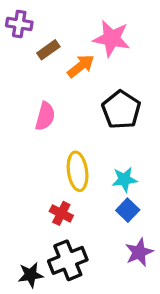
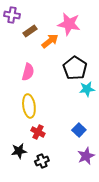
yellow ellipse: (78, 171) -> (29, 106), moved
cyan star: (124, 179) -> (87, 89), moved
black cross: (68, 260) -> (42, 161), size x0.6
black star: (31, 275) -> (19, 151), moved

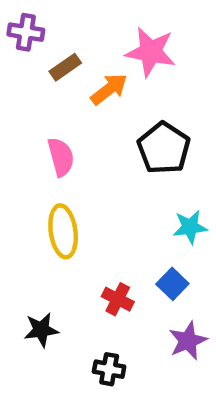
pink semicircle: (28, 72) -> (61, 157), turned -30
cyan star: (87, 89) -> (190, 227), moved
red cross: (38, 132) -> (118, 299), moved
black cross: (42, 161) -> (109, 369), moved, turned 32

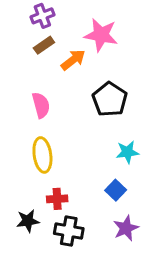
purple cross: (26, 32) -> (42, 16), moved, turned -30
red cross: (118, 299) -> (57, 199), moved, turned -30
black cross: (109, 369) -> (69, 231), moved, size x1.4

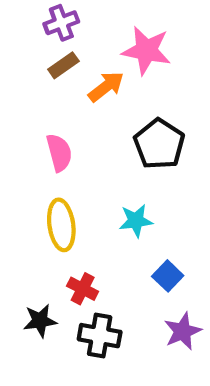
cyan star: (127, 152) -> (136, 221), moved
red cross: (57, 199) -> (83, 289), turned 30

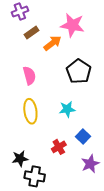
purple cross: (61, 23) -> (20, 12), moved
red cross: (83, 289) -> (59, 147), moved, turned 32
black cross: (100, 336) -> (35, 176), moved

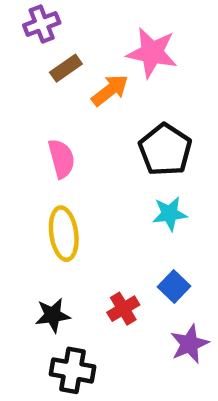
cyan star: (67, 109) -> (170, 214), moved
black star: (20, 158) -> (53, 315), moved

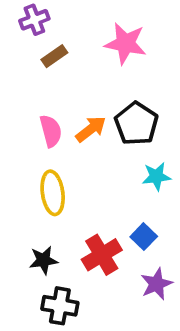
orange arrow: (110, 90) -> (91, 129), moved
cyan star: (170, 214) -> (156, 176), moved
red cross: (123, 309) -> (102, 255), size x1.5

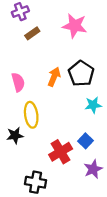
orange arrow: (91, 129) -> (54, 77), turned -30
pink semicircle: (51, 131) -> (18, 82), moved
black star: (43, 260) -> (15, 135), moved

